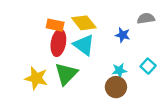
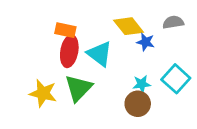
yellow diamond: (84, 23) -> (128, 26), moved
cyan square: (148, 66) -> (176, 79), size x1.5

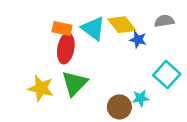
cyan triangle: (100, 54) -> (93, 28), moved
cyan star: (142, 84) -> (141, 98), moved
brown circle: (138, 104) -> (119, 107), moved

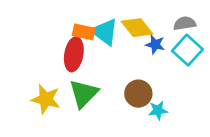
orange rectangle: (62, 28) -> (84, 32), moved
cyan square: (167, 75) -> (187, 50), moved
brown circle: (119, 107) -> (138, 94), moved

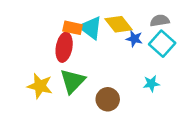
brown circle: (138, 94) -> (108, 99), moved
cyan star: (158, 110) -> (151, 84), moved

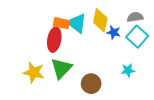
yellow diamond: (119, 24) -> (100, 20), turned 50

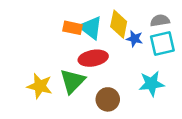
cyan square: (137, 37) -> (162, 44), turned 35
red ellipse: (54, 40) -> (93, 58), moved, turned 70
cyan star: (128, 70) -> (151, 84), size x1.5

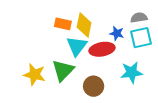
yellow diamond: (119, 24) -> (84, 25), moved
cyan triangle: (91, 28) -> (77, 46), moved, turned 30
red ellipse: (93, 58) -> (102, 49), moved

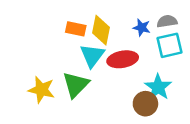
blue star: (117, 33) -> (142, 28), moved
cyan star: (132, 72) -> (158, 87), turned -30
brown circle: (94, 86) -> (145, 104), moved

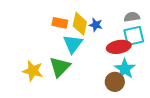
blue star: (142, 28) -> (96, 25), moved
red ellipse: (123, 59) -> (119, 47), moved

